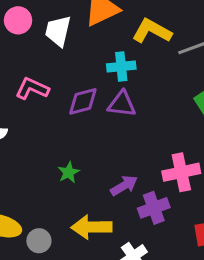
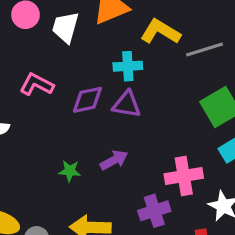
green star: (69, 172) -> (70, 171), turned 30
purple arrow: (124, 186) -> (114, 160), moved

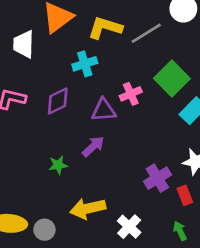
purple triangle: (127, 104) -> (104, 110), moved
pink cross: (184, 176) -> (131, 94), moved, size x0.7
purple cross: (154, 211) -> (157, 178), moved

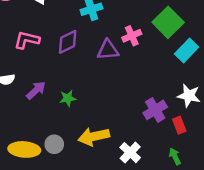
purple arrow: (93, 146) -> (36, 90), moved
gray circle: (44, 230) -> (54, 144), moved

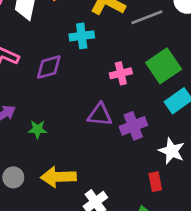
purple triangle: (108, 50) -> (100, 115), moved
purple cross: (155, 110) -> (133, 126), moved

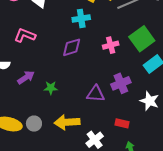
purple diamond: (49, 67) -> (72, 47), moved
purple triangle: (100, 115) -> (96, 94), moved
red rectangle: (155, 182) -> (122, 123), moved, turned -64

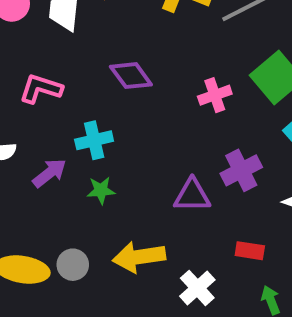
cyan cross: (81, 18) -> (94, 140), moved
purple diamond: (72, 47) -> (131, 76), moved, turned 75

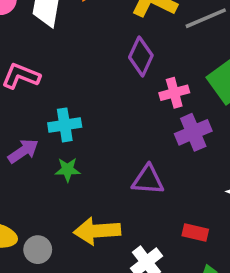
purple diamond: (131, 76) -> (141, 56), moved, turned 57
purple cross: (241, 170) -> (193, 132), moved
gray circle: (73, 265) -> (38, 250), moved

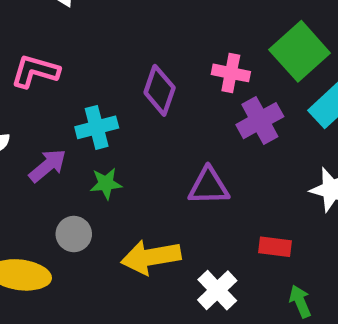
purple diamond: (141, 56) -> (160, 90), moved
pink cross: (174, 93) -> (231, 73), turned 32
gray circle: (38, 250) -> (74, 234), moved

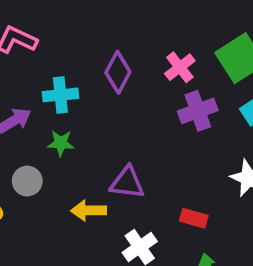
pink cross: (231, 73) -> (180, 67), turned 32
purple triangle: (209, 186) -> (127, 183), moved
yellow arrow: (151, 257) -> (89, 211), size x0.7

